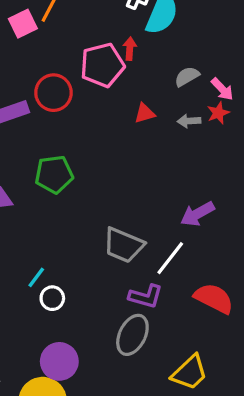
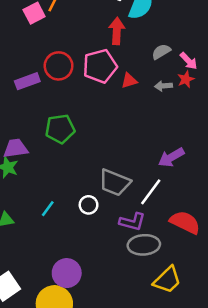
red arrow: (130, 49) -> (117, 31), size x1.5
pink pentagon: (102, 65) -> (100, 66), moved
white circle: (52, 298) -> (89, 205), moved
gray ellipse: (132, 335) -> (144, 245), moved, turned 60

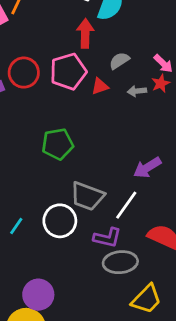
gray semicircle: (161, 52) -> (119, 61), moved
green pentagon: (60, 129) -> (58, 144), moved
white circle: (89, 205) -> (60, 221), size x1.6

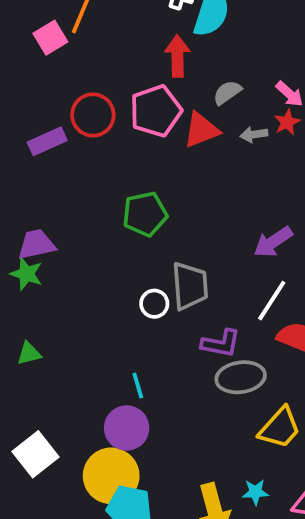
red triangle: (100, 86) -> (201, 130), size x1.5
gray trapezoid: (87, 196) -> (190, 286), turned -112
white line: (126, 205) -> (272, 301), moved
white circle: (60, 221) -> (154, 304), moved, size x0.6
cyan line: (16, 226) -> (138, 385), moved, turned -48

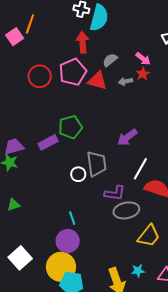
red triangle: (201, 130) -> (98, 81), turned 40
purple rectangle: (47, 141) -> (48, 142), moved
purple arrow: (273, 242) -> (127, 137), moved

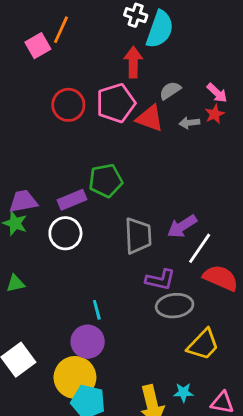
purple arrow: (127, 137) -> (182, 226), moved
white circle: (78, 174) -> (65, 233), moved, size x1.5

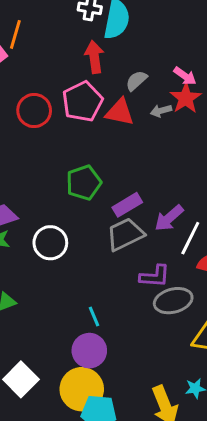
red star: (215, 114) -> (186, 98), size x1.5
purple rectangle: (72, 200) -> (127, 205), moved
gray trapezoid: (138, 236) -> (125, 234), turned -105

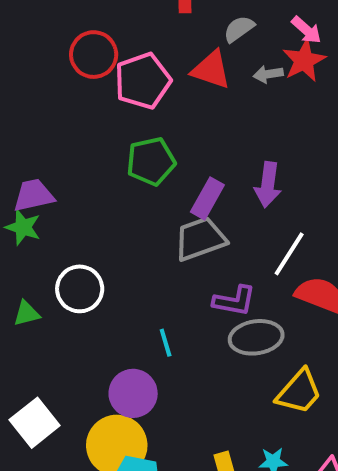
pink pentagon: (83, 102) -> (143, 81), moved
purple rectangle: (127, 205) -> (207, 198), turned -36
purple arrow: (169, 218) -> (268, 185), moved, turned -48
white circle: (50, 243) -> (80, 289), moved
cyan line: (94, 317) -> (166, 343), moved

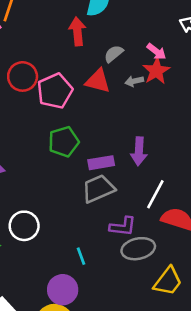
purple rectangle: (207, 198) -> (101, 163), turned 55

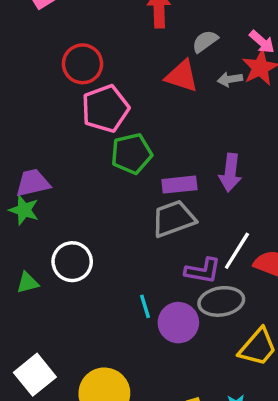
pink pentagon: (55, 91) -> (105, 109), moved
white line: (155, 194) -> (237, 251), moved
purple circle: (63, 290) -> (178, 323), moved

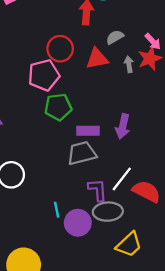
red circle: (83, 64) -> (60, 49), moved
red triangle: (182, 76) -> (97, 59), turned -35
gray arrow: (230, 79) -> (129, 64), turned 84
purple L-shape: (203, 271) -> (98, 190), turned -110

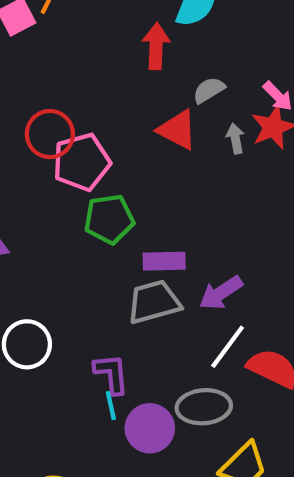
red circle: (60, 49) -> (50, 134), moved
red triangle: (97, 59) -> (177, 130), turned 40
purple arrow: (123, 126) -> (221, 293), moved, turned 45
purple L-shape: (98, 190) -> (111, 374), moved

